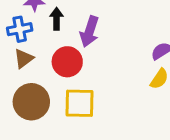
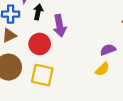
purple arrow: (89, 32) -> (60, 26), turned -40

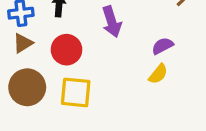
purple arrow: (60, 26) -> (112, 22), moved

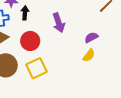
yellow square: (76, 92) -> (37, 68), turned -30

